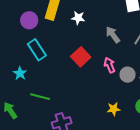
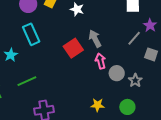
gray arrow: (113, 35) -> (95, 39), moved
green line: (40, 97) -> (27, 81), turned -48

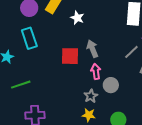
red square: (73, 48) -> (70, 56), turned 30
gray star: (135, 80) -> (91, 96), moved

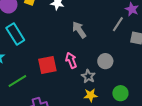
red square: (70, 56) -> (47, 65), moved
pink arrow: (96, 71) -> (71, 60), moved

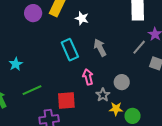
cyan rectangle: (15, 34) -> (70, 50), moved
red square: (47, 65) -> (66, 100), moved
yellow star: (91, 95) -> (116, 109), moved

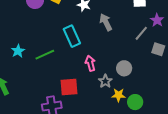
gray arrow: (100, 48) -> (106, 22), moved
green line: (32, 90) -> (45, 55), moved

